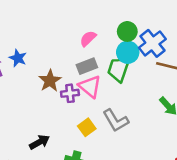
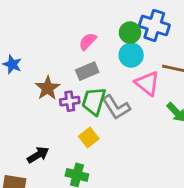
blue cross: (152, 43) -> (154, 25), moved, turned -32
green trapezoid: (119, 69) -> (94, 101), moved
pink triangle: (90, 86) -> (147, 83), moved
gray L-shape: (116, 120) -> (116, 107), moved

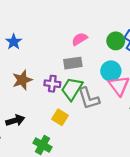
cyan circle: (131, 55) -> (111, 71), moved
brown star: (48, 88) -> (22, 80), moved
yellow square: (89, 137) -> (60, 117), turned -35

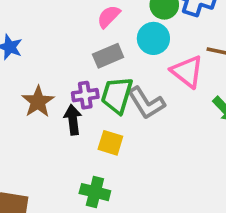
cyan circle: (111, 71) -> (153, 38), moved
black arrow: (15, 120) -> (73, 120), moved, turned -66

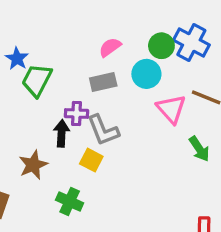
green trapezoid: (117, 95) -> (37, 80), moved
brown star: (38, 102) -> (33, 165), moved
gray L-shape: (146, 103) -> (103, 130), moved

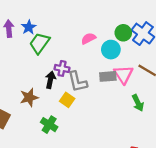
pink semicircle: (110, 47) -> (88, 38), moved
gray rectangle: (103, 82) -> (108, 76), moved

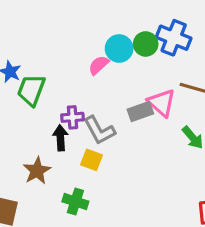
cyan circle: (111, 50) -> (119, 48), moved

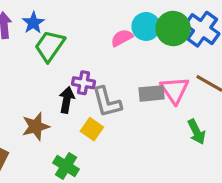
green circle: (146, 44) -> (173, 28), size x1.4

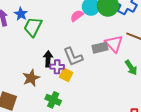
purple cross: (84, 83) -> (57, 67), moved

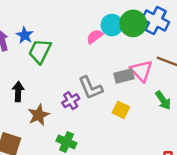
black arrow: (48, 59) -> (18, 92), moved
purple cross: (57, 67) -> (71, 101), turned -32
yellow square: (66, 75) -> (121, 110), moved

